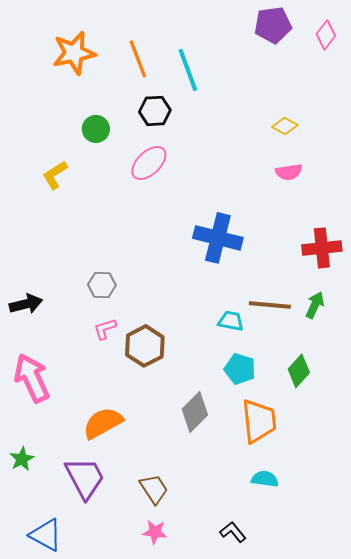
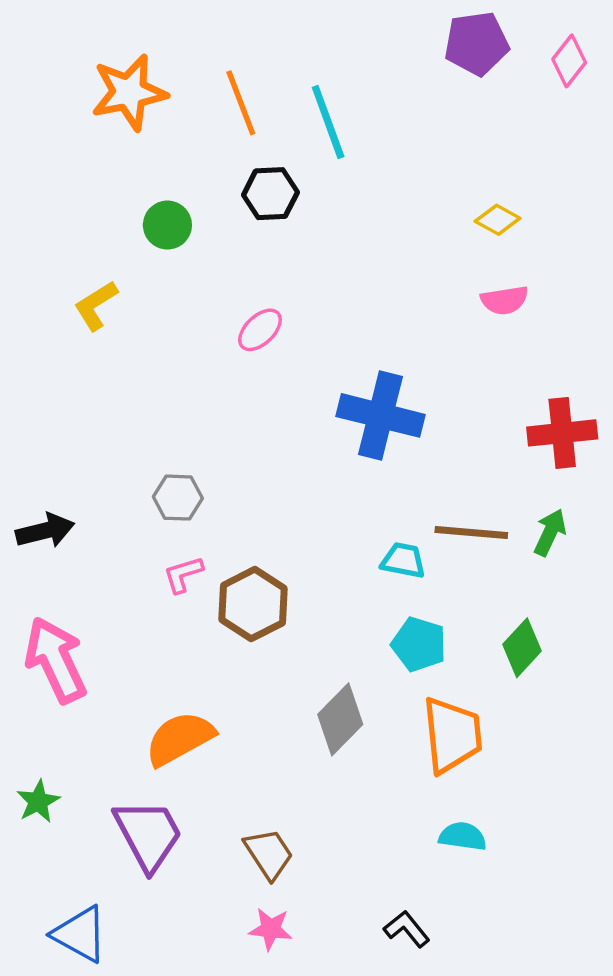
pink ellipse: (149, 163) -> (260, 330), moved, size x0.7

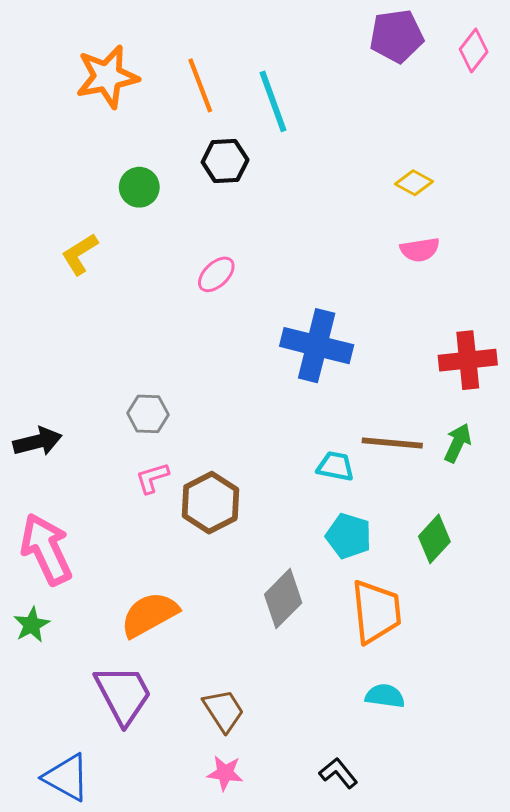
green star: (38, 801) -> (32, 625), moved

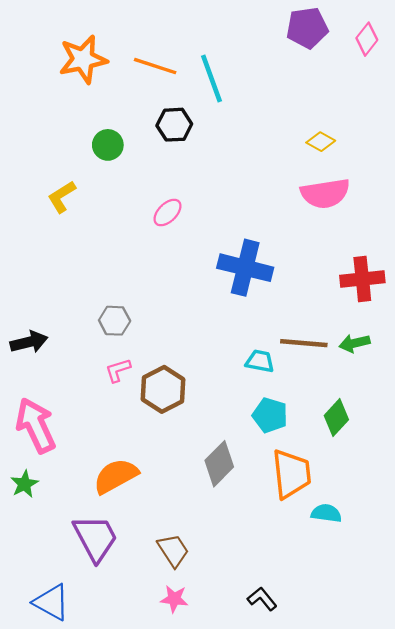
orange line: (200, 85) -> (155, 66), turned -51
pink semicircle: (420, 250) -> (325, 193), size x1.6
green arrow: (458, 443) -> (354, 343), turned -128
cyan semicircle: (385, 696) -> (326, 513), moved

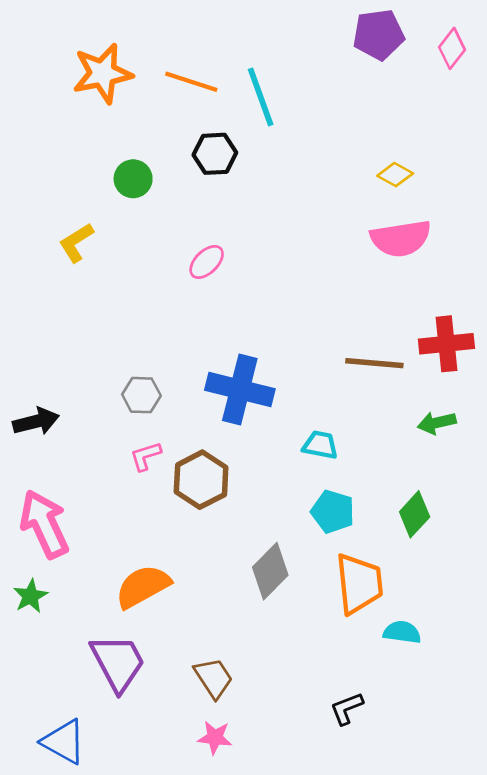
blue cross: (245, 268) -> (240, 390), moved
brown line: (304, 343) -> (374, 363), moved
black L-shape: (262, 599) -> (347, 708), moved, turned -72

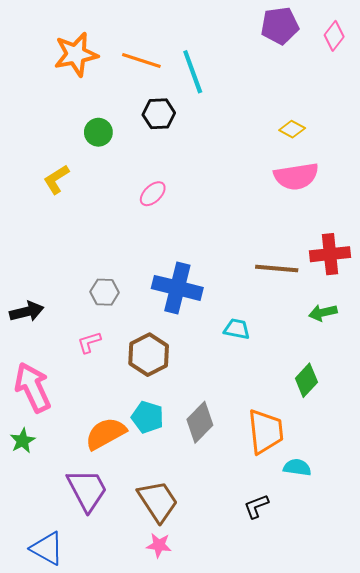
pink L-shape: (146, 456) -> (89, 342), moved
cyan pentagon: (333, 512) -> (148, 417), moved
brown trapezoid: (214, 678) -> (158, 501), size x1.4
black L-shape: (347, 708) -> (256, 506), moved

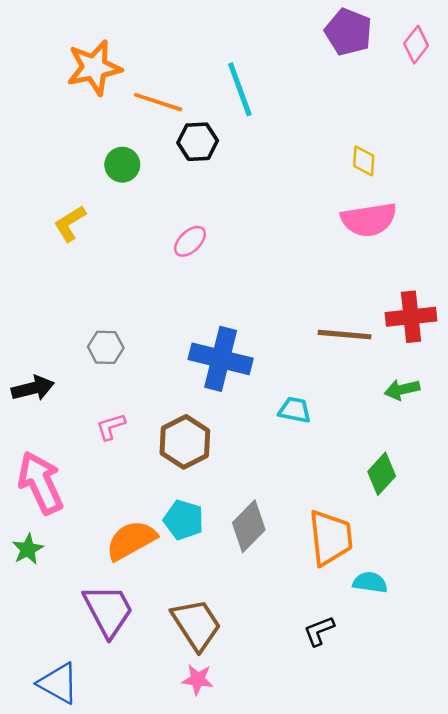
purple pentagon: (280, 26) -> (348, 32), turned 30
orange line: (141, 60) -> (158, 102), moved
yellow diamond: (292, 129) -> (364, 161), turned 65
gray hexagon: (105, 292) -> (106, 347), moved

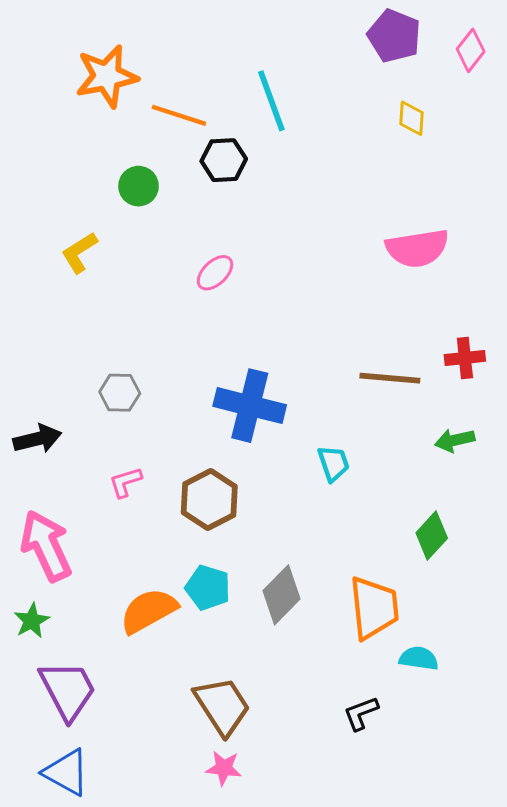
yellow diamond: (364, 161) -> (411, 118), moved
red cross: (411, 317) -> (465, 358), size x0.7
cyan trapezoid: (295, 410) -> (333, 463), turned 60
purple trapezoid: (108, 611) -> (68, 690), moved

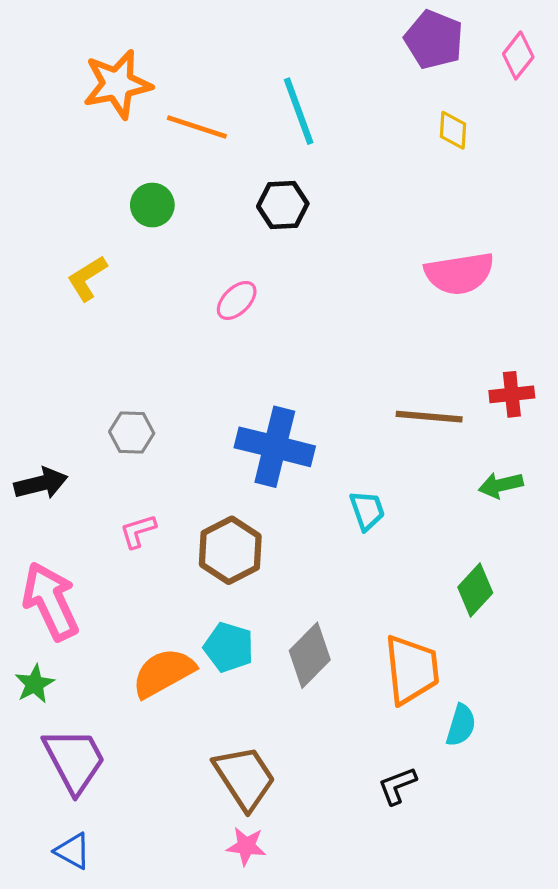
black hexagon: (224, 160) -> (283, 205), moved
cyan semicircle: (419, 658) -> (461, 725), turned 99
blue triangle: (66, 772) -> (73, 851), size x0.7

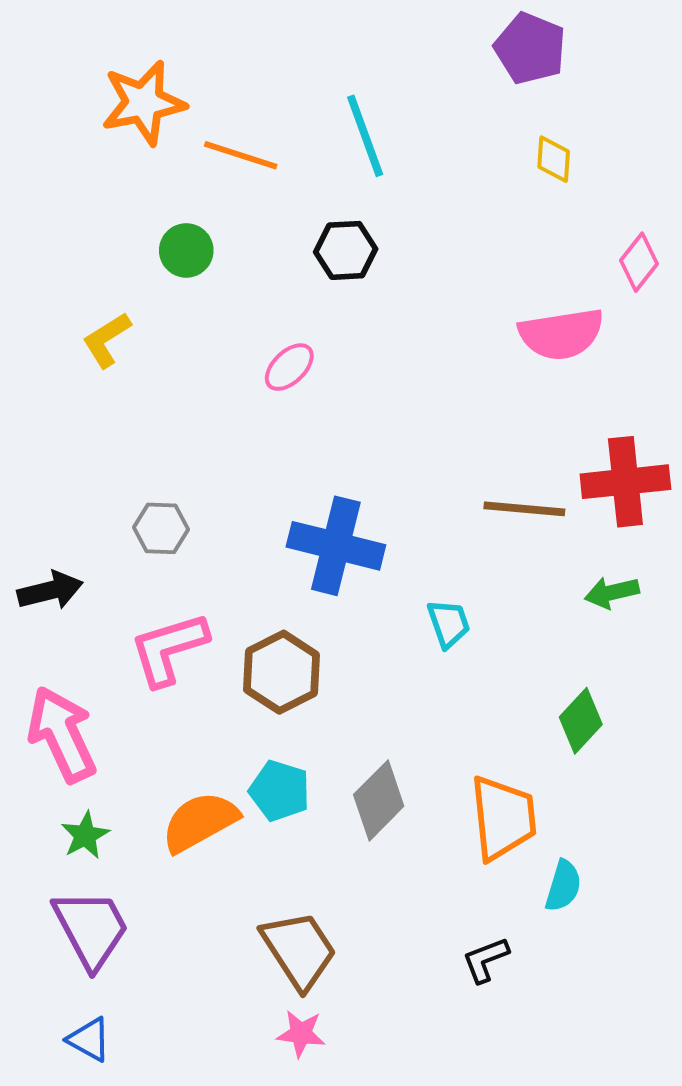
pink diamond: (518, 55) -> (639, 262), moved
red cross: (512, 394) -> (625, 482), size x1.6
pink L-shape: (138, 531) -> (169, 649), size x1.8
green star: (35, 684) -> (85, 835), moved

